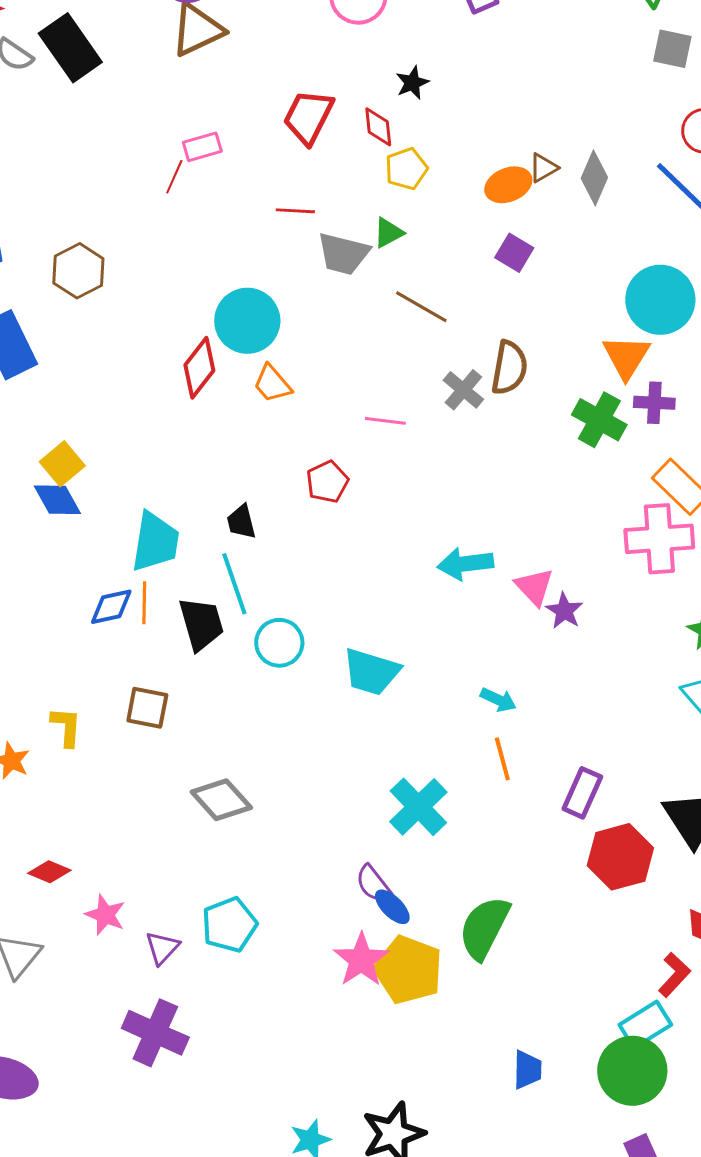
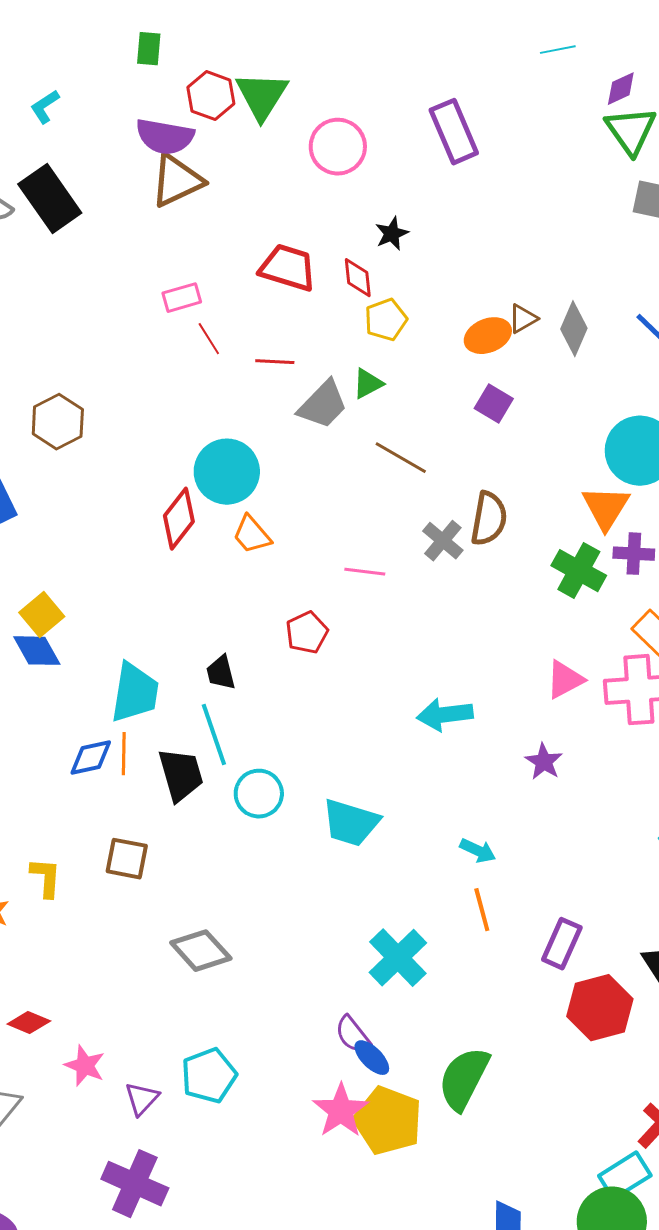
red trapezoid: (308, 117) -> (288, 268), turned 80
red line: (174, 177) -> (209, 339), moved, turned -56
gray trapezoid: (343, 254) -> (323, 405), turned -60
pink triangle: (534, 587) -> (565, 680), moved, turned 45

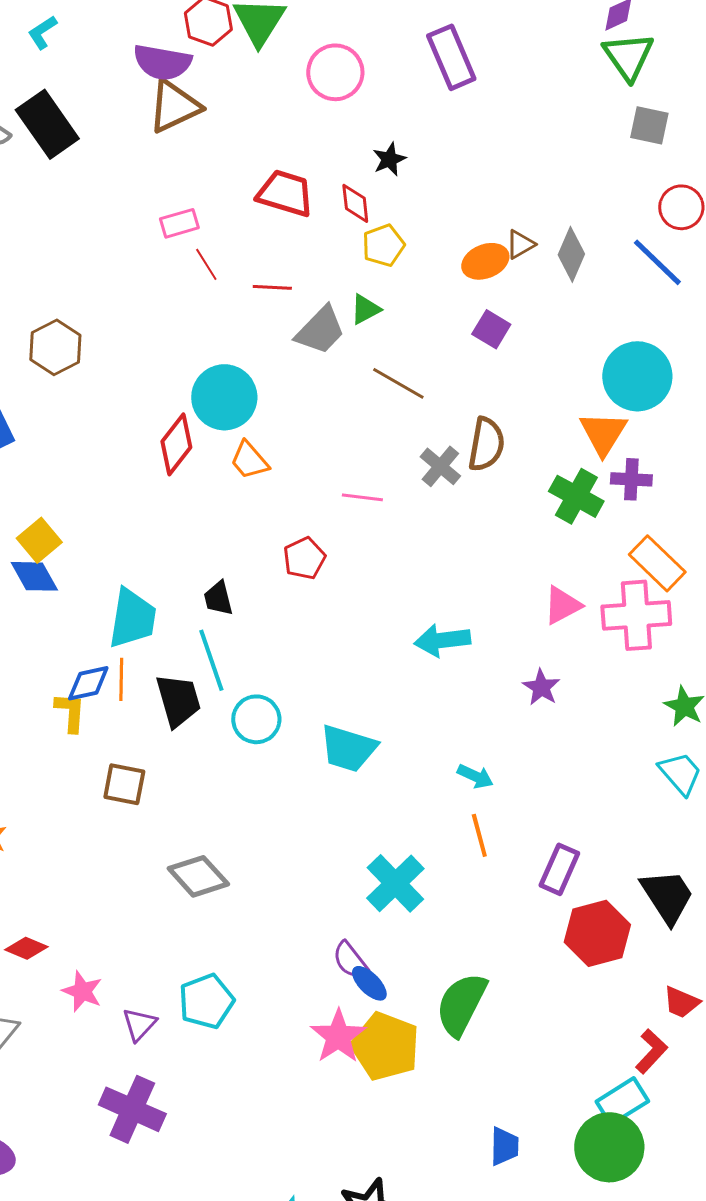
yellow L-shape: (46, 878) -> (70, 712), moved

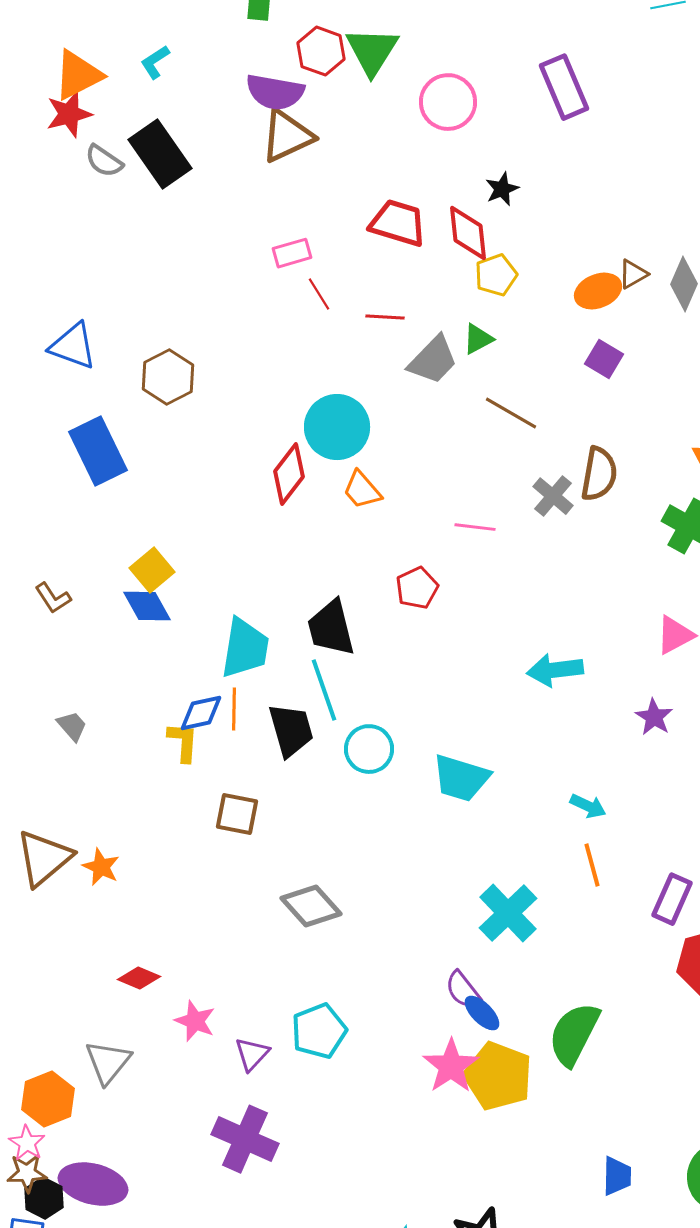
red diamond: (355, 203) -> (468, 233), size x1.4
black trapezoid: (218, 598) -> (331, 628), size x1.6

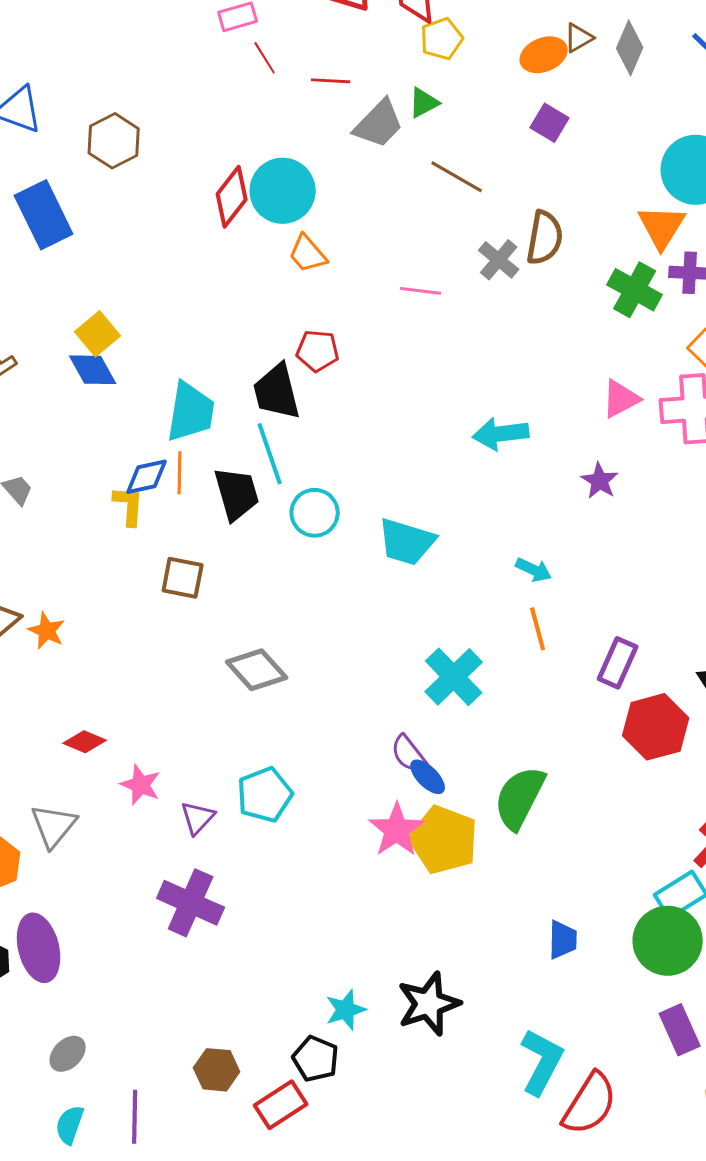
red diamond: (289, 474) -> (232, 197), moved
red pentagon: (417, 588) -> (318, 351), moved, turned 30
purple ellipse: (93, 1184) -> (39, 948), turned 62

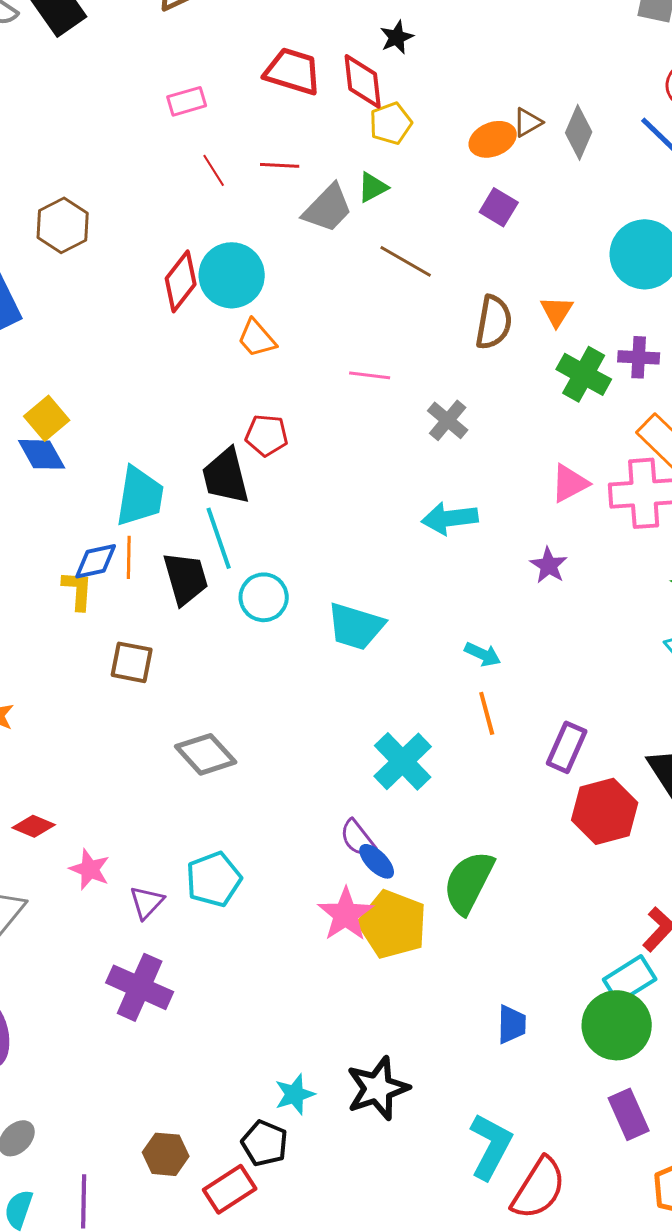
red line: (265, 58) -> (214, 170), moved
orange triangle: (662, 227) -> (557, 311), moved, size x0.7
gray cross: (499, 260) -> (448, 420), moved

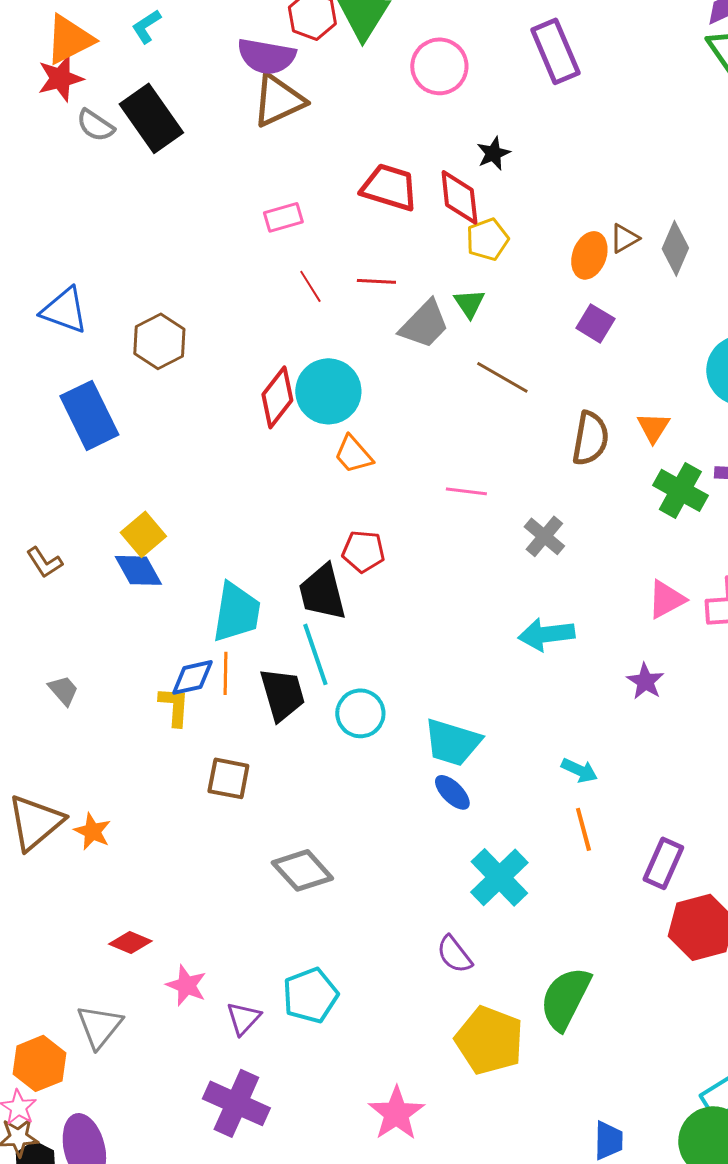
orange ellipse: (493, 139) -> (589, 255), turned -48
green triangle: (373, 187) -> (469, 303), turned -36
blue ellipse: (377, 861) -> (452, 792), moved
pink star: (346, 914) -> (396, 1113), moved

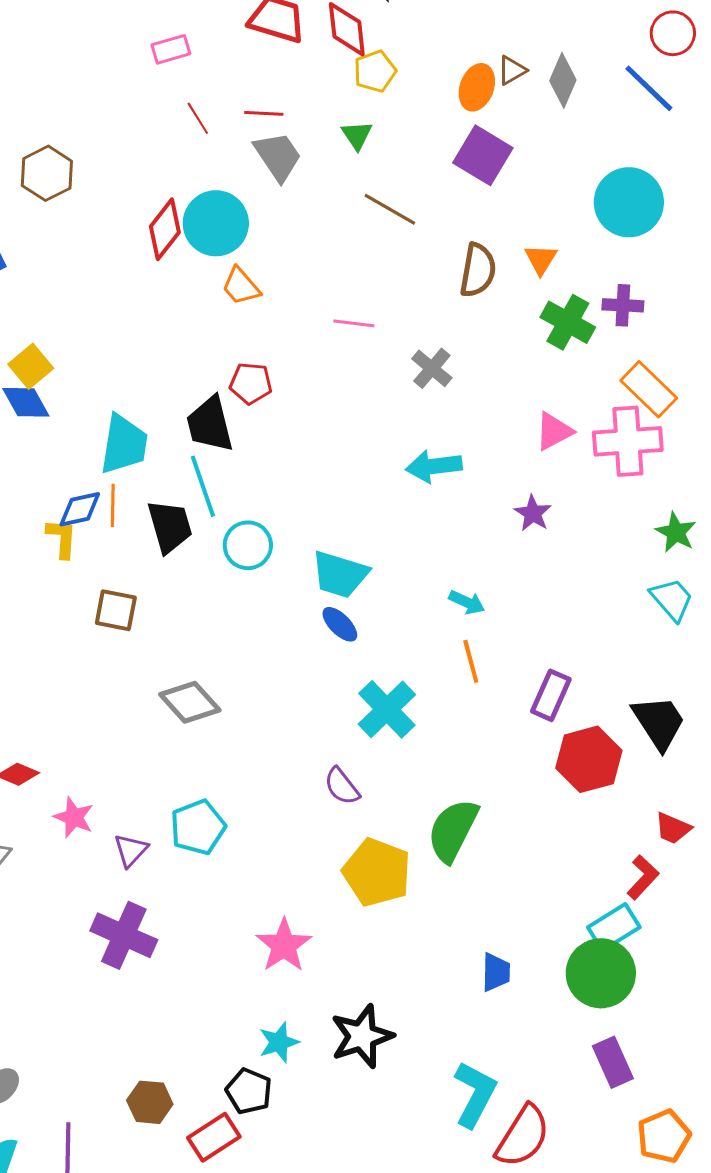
purple square: (595, 323) -> (483, 155), size x1.5
gray trapezoid: (424, 324) -> (278, 156), moved, turned -78

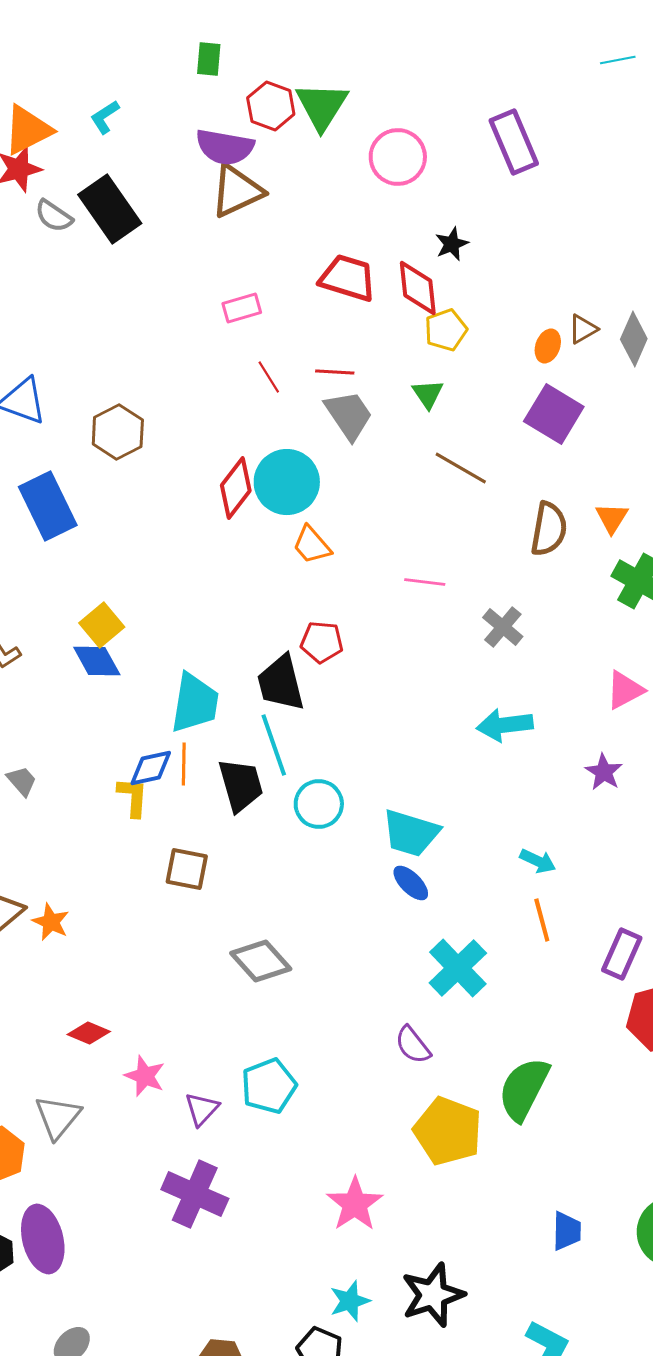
orange ellipse: (477, 87) -> (548, 346), size x0.7

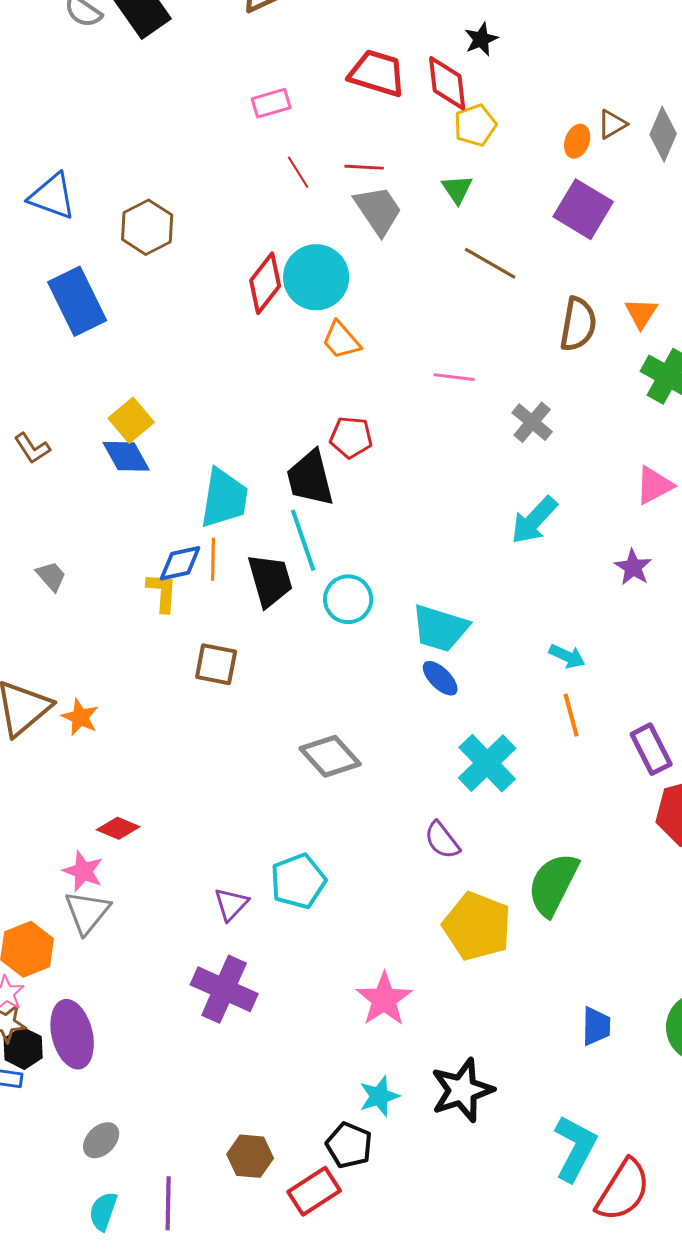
cyan arrow: (505, 725) -> (534, 520), turned -40
purple rectangle: (622, 954) -> (651, 749), turned -51
gray diamond: (261, 961) -> (330, 756), moved
pink star: (145, 1076) -> (83, 871), moved

